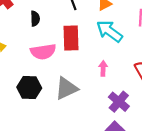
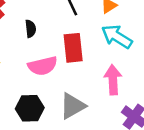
pink arrow: (103, 68) -> (113, 80), size x1.6

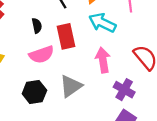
black semicircle: (30, 29) -> (37, 26), moved

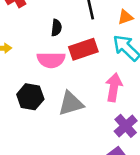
red rectangle: (66, 36) -> (83, 49), turned 65

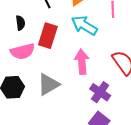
red rectangle: (83, 49) -> (48, 36), turned -40

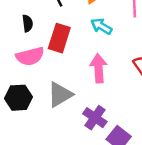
cyan arrow: (84, 25) -> (101, 26), size x0.7
purple cross: (100, 92) -> (95, 118), moved

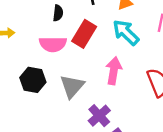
cyan arrow: (101, 26) -> (126, 32), size x1.4
gray triangle: (60, 95) -> (72, 86), turned -32

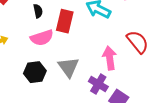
pink arrow: (114, 71) -> (110, 58), moved

